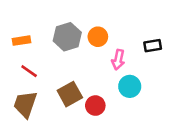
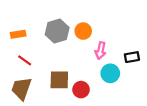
black rectangle: (153, 46) -> (132, 57), moved
brown square: (70, 94) -> (59, 80), turned 30

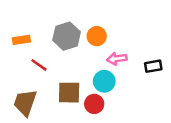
pink arrow: (101, 51) -> (117, 59), turned 70
red line: (25, 60) -> (39, 65), moved
cyan circle: (110, 73) -> (104, 81), moved

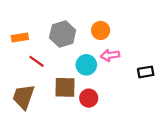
orange circle: (97, 36) -> (101, 30), moved
black rectangle: (153, 66) -> (146, 72), moved
cyan circle: (104, 81) -> (86, 65), moved

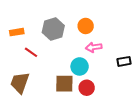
cyan circle: (86, 65) -> (80, 66), moved
brown square: (65, 87) -> (64, 84), moved
red circle: (89, 98) -> (87, 88), moved

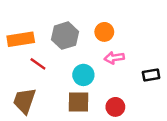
orange rectangle: (17, 32) -> (21, 39), size x1.5
cyan circle: (80, 66) -> (83, 75), moved
red circle: (87, 88) -> (115, 107), moved

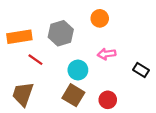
orange circle: (104, 32) -> (100, 18), moved
black rectangle: (151, 75) -> (141, 70), turned 42
brown square: (78, 102) -> (73, 95), turned 30

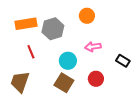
orange rectangle: (19, 37) -> (26, 24), moved
red line: (35, 60) -> (31, 52), turned 32
red circle: (108, 100) -> (96, 79), moved

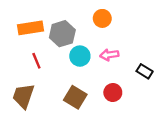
cyan circle: (68, 61) -> (80, 56), moved

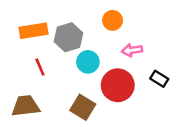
pink arrow: (109, 55) -> (132, 50), moved
red circle: (113, 92) -> (118, 85), moved, size x1.6
brown trapezoid: (23, 96) -> (26, 106), turned 64

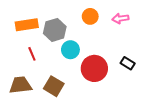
pink arrow: (132, 50) -> (120, 18), moved
brown square: (83, 107) -> (54, 86), moved

